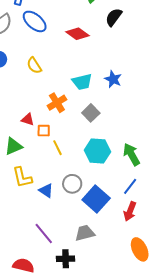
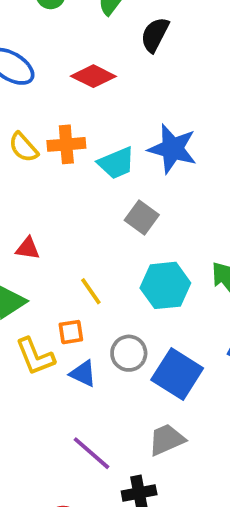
blue star: (113, 79) -> (172, 149), size x1.5
orange cross: (57, 103) -> (66, 144), moved, turned 36
orange square: (44, 131) -> (71, 332), moved

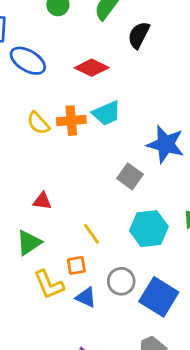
blue star: (172, 149) -> (166, 144), moved
cyan trapezoid: (116, 163) -> (107, 113), moved

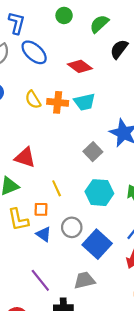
red triangle: (42, 201) -> (25, 157), size x1.5

